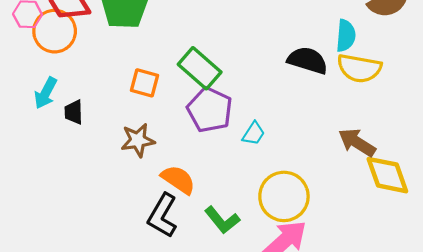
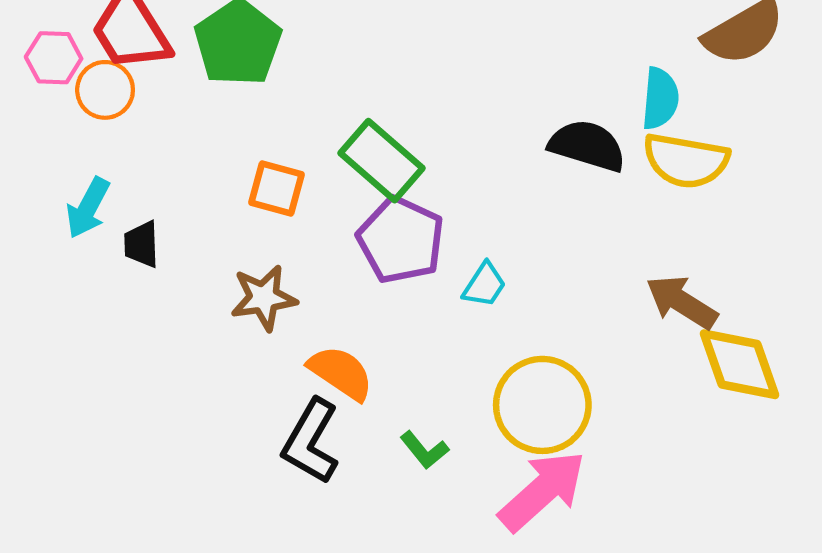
orange circle: (55, 31) -> (105, 90), size x0.7
green L-shape: (222, 220) -> (424, 450), size x0.7

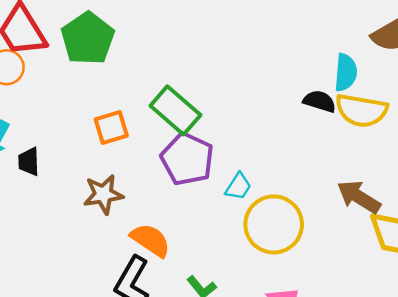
black semicircle: (587, 146) -> (319, 101), moved, size x0.7
orange square: (277, 188) -> (111, 128), turned -32
yellow circle: (542, 405) -> (274, 224), moved

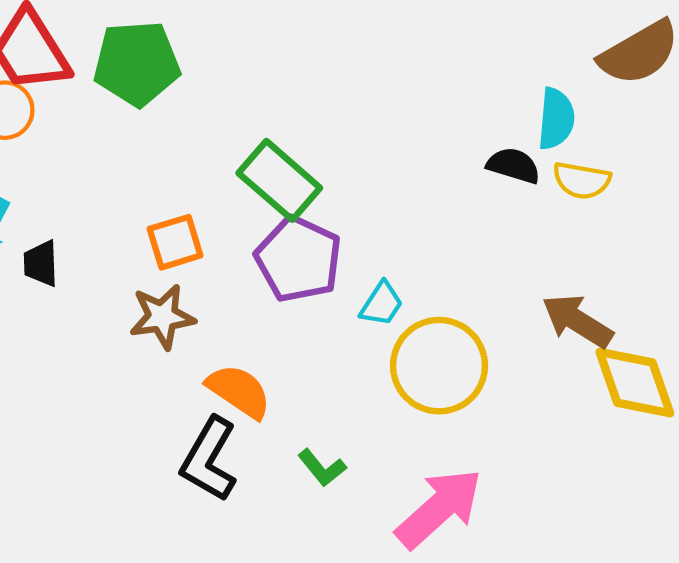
green pentagon: (88, 38) -> (137, 63), turned 30
yellow semicircle: (361, 110) -> (582, 180), size x0.7
orange square: (111, 128) -> (175, 242), moved

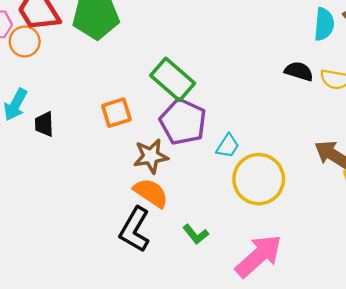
cyan semicircle: (556, 119) -> (324, 24), moved
brown star: (162, 317) -> (151, 156), moved

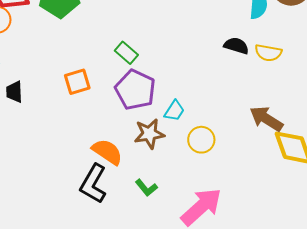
green rectangle: (173, 79) -> (126, 53), size x0.6
brown star: (151, 156) -> (149, 134), moved
yellow circle: (259, 179) -> (201, 140), size x0.6

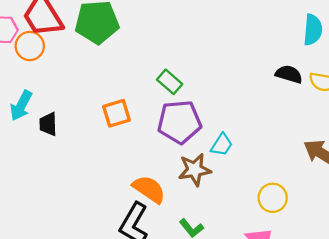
purple pentagon: (135, 90) -> (179, 122), turned -30
yellow circle: (201, 140) -> (273, 198), moved

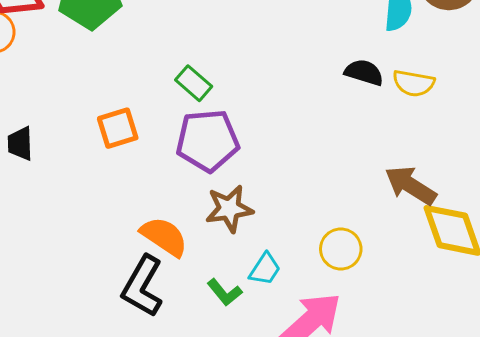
cyan trapezoid: (222, 145) -> (265, 269), moved

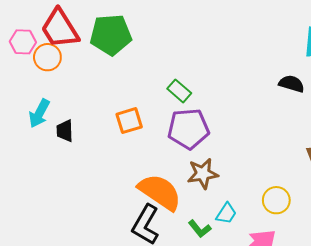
orange semicircle: (164, 237) -> (160, 192), size x1.4

